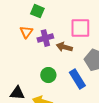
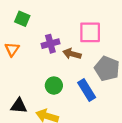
green square: (37, 11) -> (22, 19), moved
orange triangle: (26, 32) -> (12, 49), moved

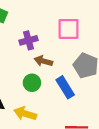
brown arrow: (72, 54) -> (43, 61), moved

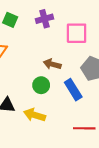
purple cross: (29, 40) -> (44, 19), moved

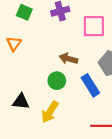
yellow arrow: (34, 115) -> (50, 112), turned -75

